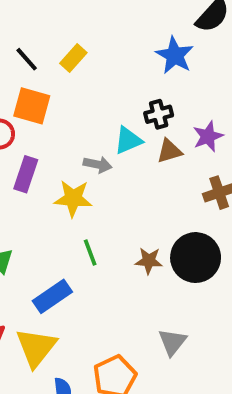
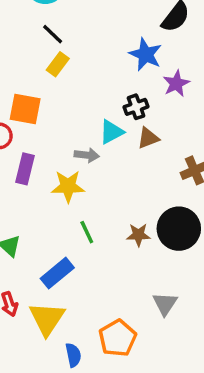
black line: (27, 59) -> (53, 34), moved
purple star: (208, 136) -> (176, 84), moved

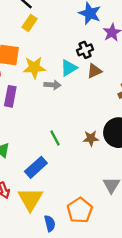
yellow star: (68, 186) -> (34, 68), moved

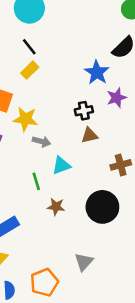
cyan triangle: (69, 68) -> (61, 165), moved
green line: (55, 138) -> (36, 181), moved
brown star: (91, 138) -> (56, 207), moved

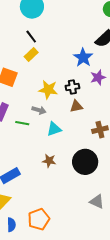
yellow star: (25, 119) -> (48, 90), moved
green line: (36, 181) -> (22, 123), moved, turned -64
gray triangle: (84, 262) -> (97, 202), moved, turned -49

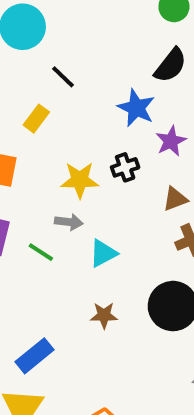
black line: (31, 37) -> (63, 77), moved
brown triangle: (76, 106) -> (175, 199), moved
green line: (22, 123) -> (41, 252), turned 32

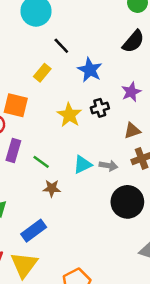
blue star: (136, 108) -> (90, 70), moved
yellow star: (80, 180) -> (69, 115), turned 30
gray arrow: (69, 222) -> (108, 166), moved
brown star: (104, 315) -> (52, 188), moved

